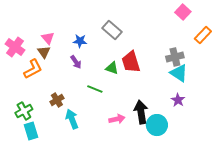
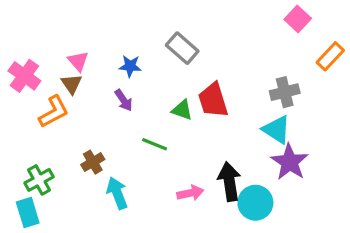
cyan triangle: (179, 73) -> (277, 130), moved
purple star: (178, 100) -> (290, 162), size x1.6
cyan rectangle: (31, 131) -> (28, 212), moved

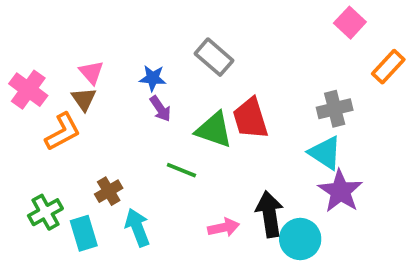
purple arrow: (124, 100) -> (160, 109), moved
green triangle: (182, 110) -> (214, 130), size x1.5
cyan rectangle: (28, 212) -> (84, 233), moved

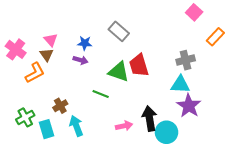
purple arrow: (160, 109) -> (80, 60), moved, turned -40
cyan triangle: (325, 153) -> (180, 84), turned -30

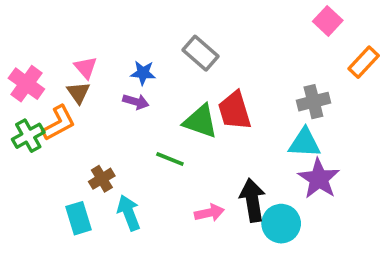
green cross: (25, 117) -> (28, 136), moved

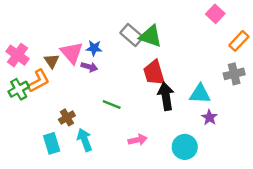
pink triangle: (86, 68) -> (72, 53), moved, size x1.5
gray cross: (313, 102) -> (234, 74), moved
green triangle: (200, 121) -> (151, 36), moved
purple star: (319, 179) -> (209, 117), size x0.6
black arrow: (252, 200) -> (166, 96), moved

